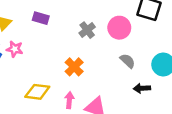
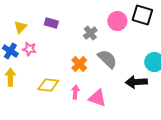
pink circle: (119, 28) -> (117, 21), moved
gray semicircle: (128, 61) -> (107, 59), moved, size x1.5
black arrow: (142, 88) -> (136, 82), size x1.5

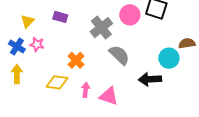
gray cross: (90, 33) -> (101, 28), size x1.5
orange cross: (79, 64) -> (76, 60), moved

